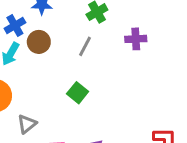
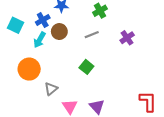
purple cross: (136, 39) -> (127, 38), moved, turned -32
gray line: (85, 46) -> (92, 35), turned 40

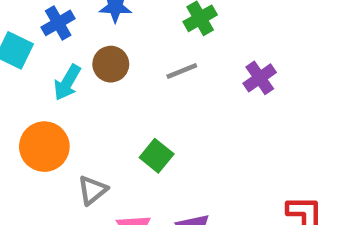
blue cross: (43, 20) -> (58, 23), moved
green square: (86, 67) -> (157, 156), moved

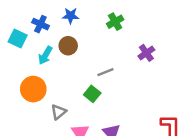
blue cross: (58, 23) -> (40, 24), turned -35
gray line: (182, 71) -> (105, 72), moved

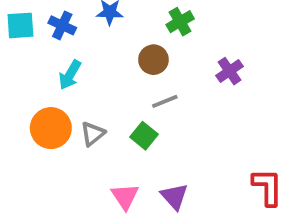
cyan square: (18, 39) -> (20, 25), moved, turned -30
brown circle: (68, 46) -> (153, 60), moved
gray triangle: (59, 112) -> (93, 134), moved

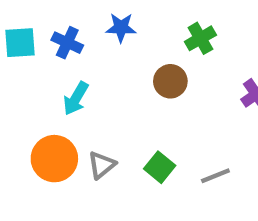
gray line: (165, 101) -> (215, 176), moved

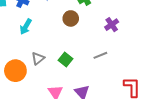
orange circle: (54, 159) -> (15, 71), moved
gray line: (215, 176) -> (100, 55), moved

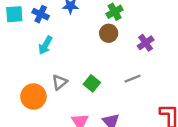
brown circle: (71, 18) -> (109, 33), moved

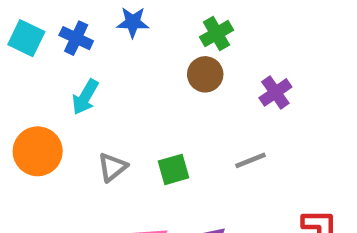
cyan square: (14, 14) -> (26, 38), turned 30
green square: (92, 83) -> (173, 169), turned 35
orange circle: (33, 97) -> (38, 151), moved

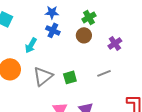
blue cross: (76, 38) -> (53, 30), moved
gray triangle: (112, 167) -> (43, 76), size x1.5

